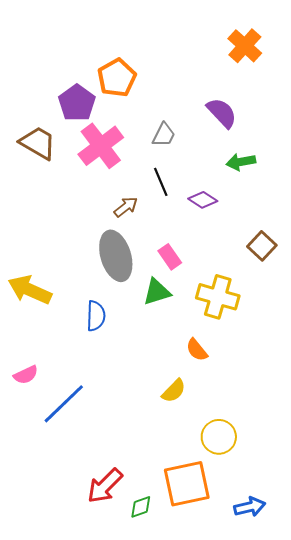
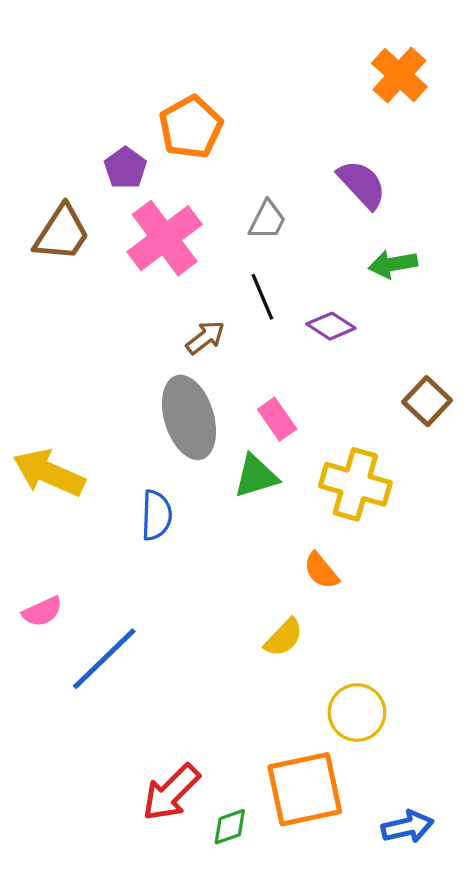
purple pentagon: (77, 103) -> (125, 168), size x0.7
brown trapezoid: (38, 143) -> (62, 233), turned 93

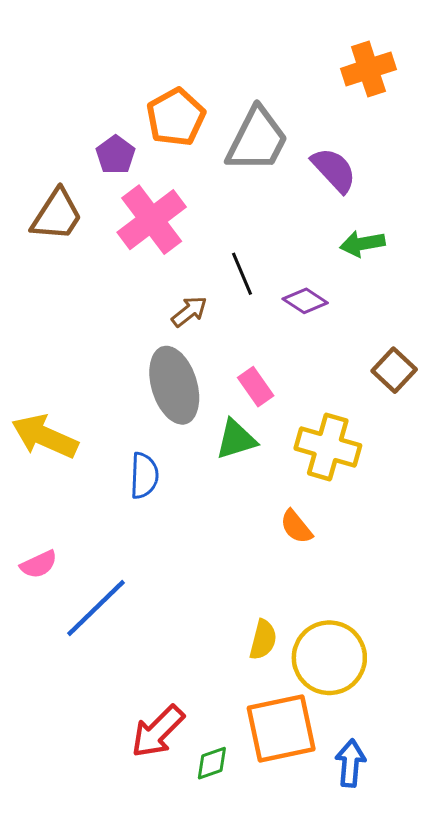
orange cross: (399, 75) -> (368, 69), turned 30
gray trapezoid: (267, 220) -> (257, 140), moved, size x1.8
yellow semicircle: (284, 638) -> (263, 640), moved, turned -30
yellow circle: (357, 713) -> (329, 658), size x1.4
blue arrow: (408, 827) -> (350, 763), moved, turned -72

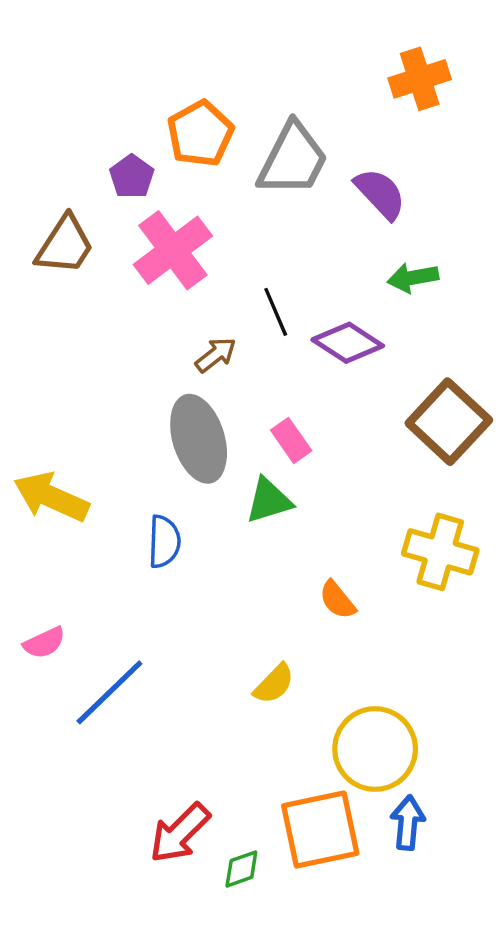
purple diamond: (305, 301) -> (348, 343), size x1.4
brown square: (394, 370) -> (449, 422), size x1.6
yellow cross: (328, 447) -> (440, 552), moved
yellow semicircle: (263, 640) -> (274, 684), moved, turned 30
blue arrow: (350, 763) -> (408, 823), moved

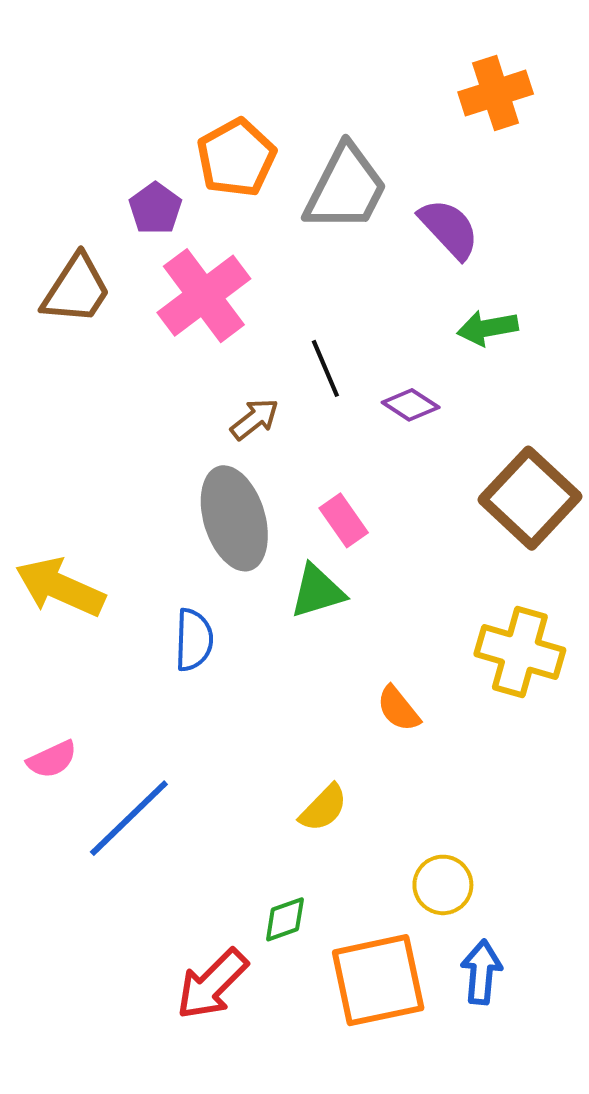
purple diamond: (348, 343) -> (411, 405), size x0.7
yellow circle: (375, 749) -> (443, 885), size x0.6
green diamond: (241, 869) -> (285, 919), moved

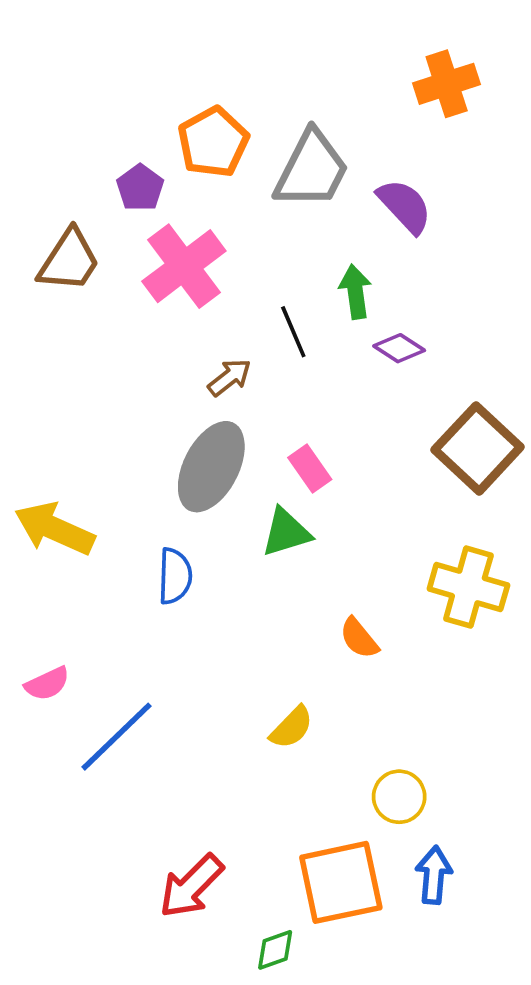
green arrow: (487, 328) -> (355, 292), moved, turned 92
purple diamond: (411, 405) -> (399, 348), moved
gray ellipse: (234, 518) -> (211, 467), turned 44
green diamond: (285, 919) -> (275, 950), moved

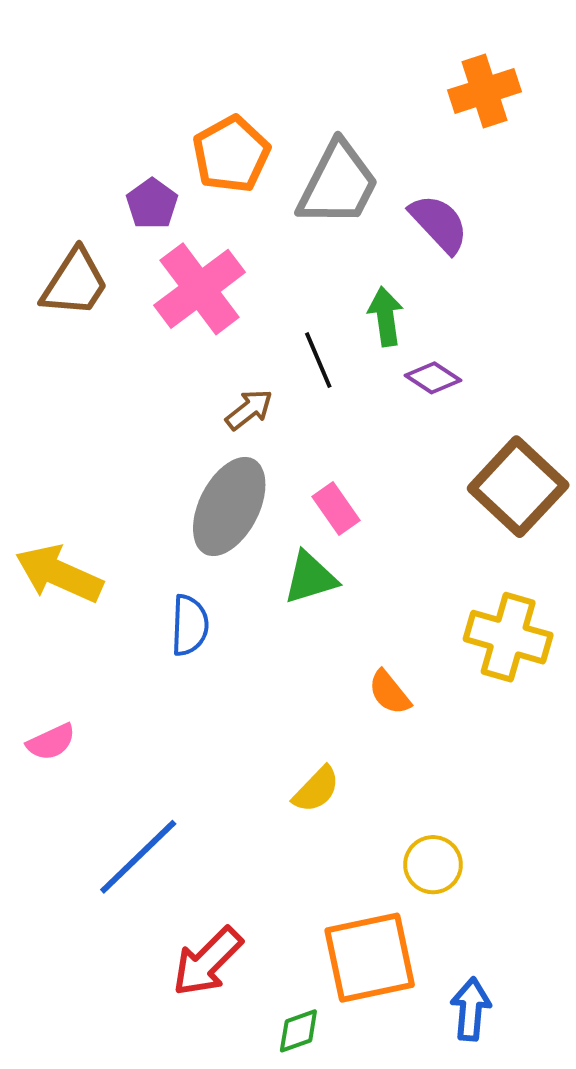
blue line: (116, 737) -> (138, 857), moved
blue arrow: (434, 875) -> (471, 1009), moved

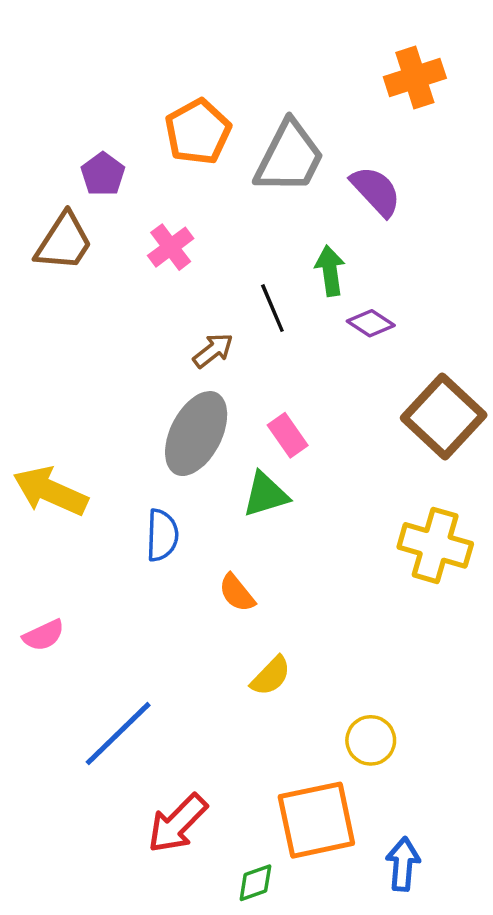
purple pentagon: (152, 204) -> (103, 174), moved
pink cross: (200, 289) -> (171, 247), size x0.6
orange semicircle: (389, 692) -> (237, 593), moved

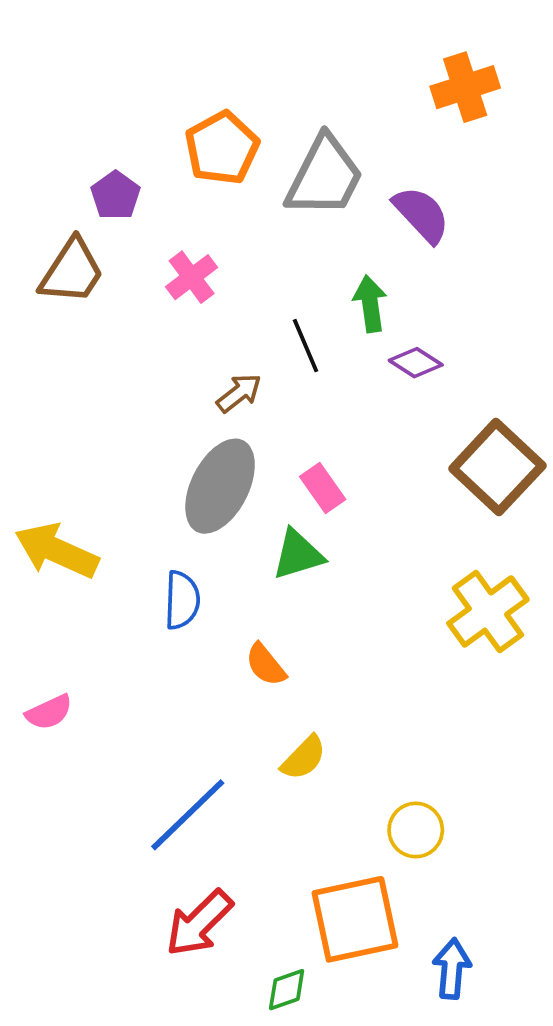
yellow cross: (435, 545) -> (488, 612), turned 38
blue line: (118, 734) -> (188, 815), moved

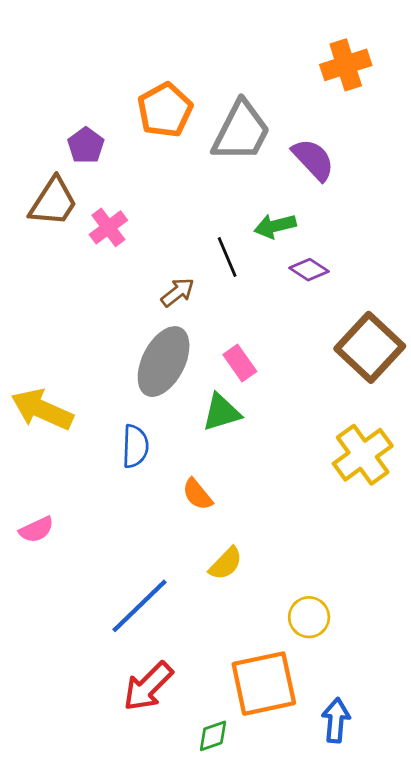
pink cross: (192, 277) -> (108, 227), moved
green arrow: (370, 304) -> (275, 226), turned -96

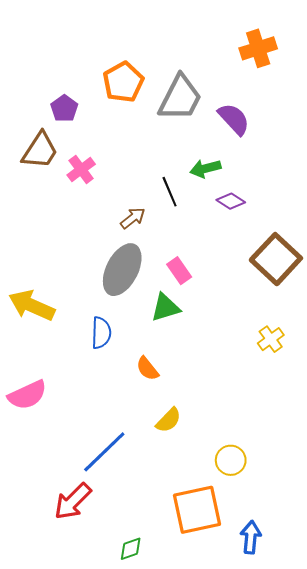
yellow cross: (363, 455) -> (271, 339), size x0.6
pink semicircle: (36, 530) -> (27, 395), size x1.5
red arrow: (148, 686) -> (73, 501), moved
green diamond: (213, 736) -> (131, 549), moved

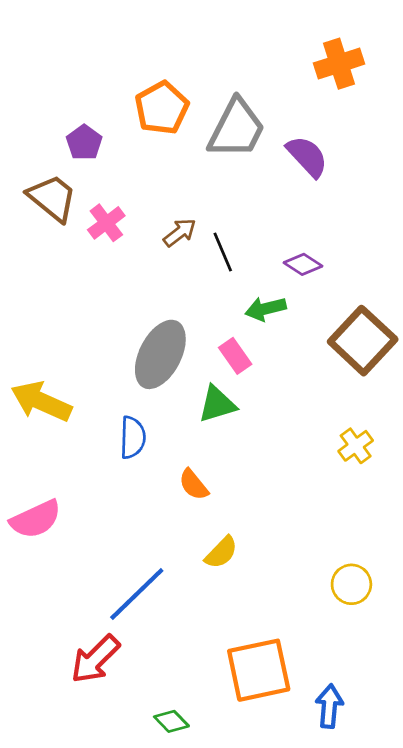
brown trapezoid: (40, 151) -> (52, 198), turned -84
green arrow: (205, 168) -> (266, 309), moved
brown arrow: (133, 218) -> (180, 233), moved
yellow circle: (231, 460) -> (351, 584), moved
green diamond: (131, 549) -> (171, 721), turned 65

